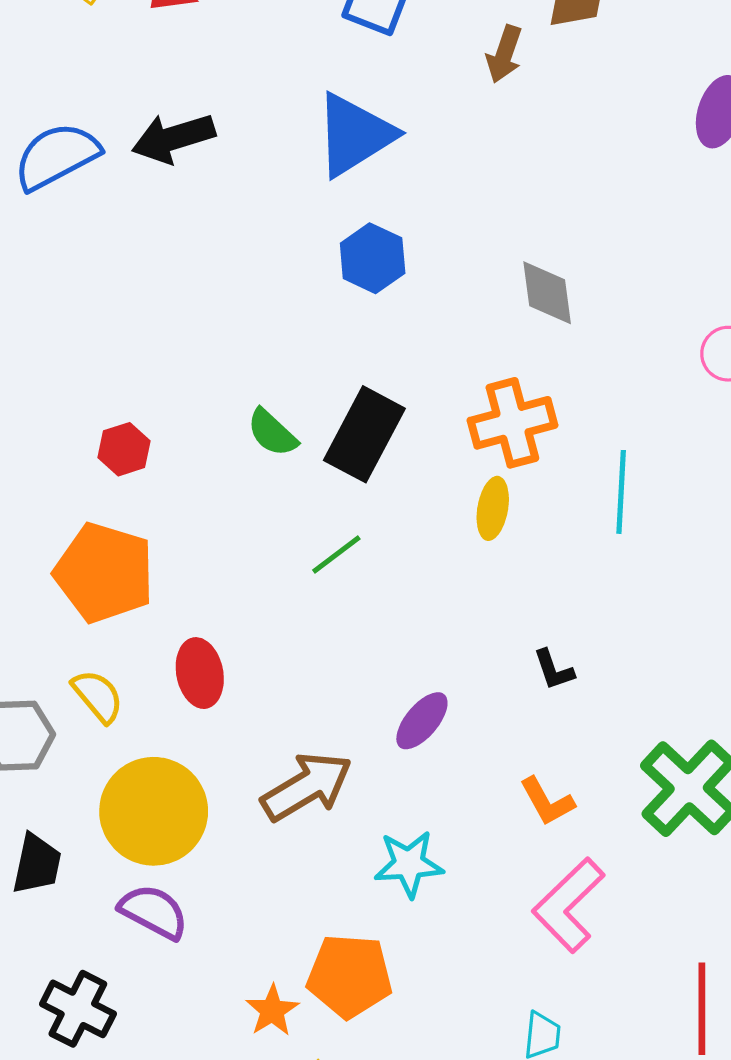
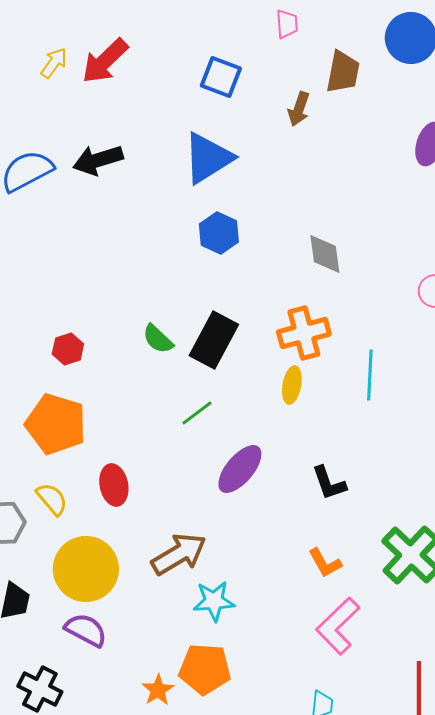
black L-shape: (554, 670) -> (329, 483), size x1.4
purple ellipse: (422, 721) -> (240, 469), moved, size x1.4
cyan star: (409, 864) -> (214, 601), moved

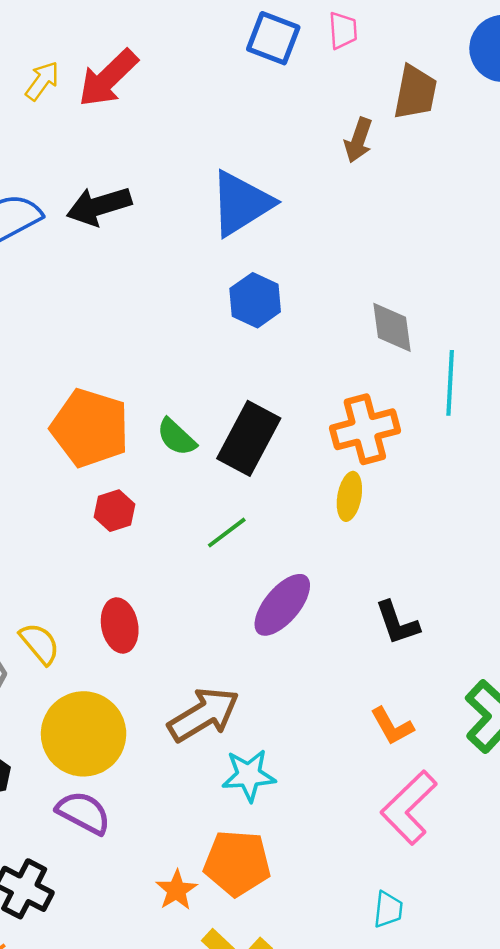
blue square: (221, 77) -> (273, 38), moved
red hexagon: (68, 349) -> (114, 511), moved
cyan line: (370, 375) -> (450, 383), moved
orange pentagon: (56, 424) -> (90, 428), moved

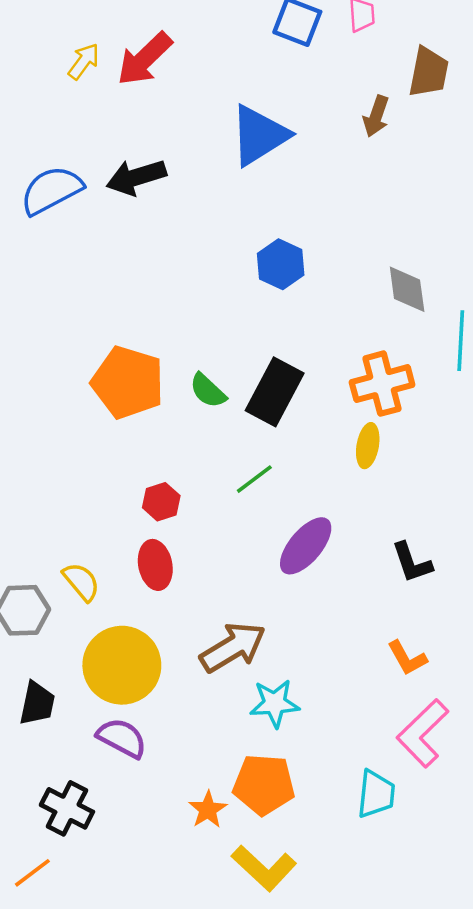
blue triangle: (241, 203) -> (259, 135), moved
red hexagon: (114, 511) -> (161, 502), moved
cyan trapezoid: (388, 909) -> (376, 794), moved, size x1.4

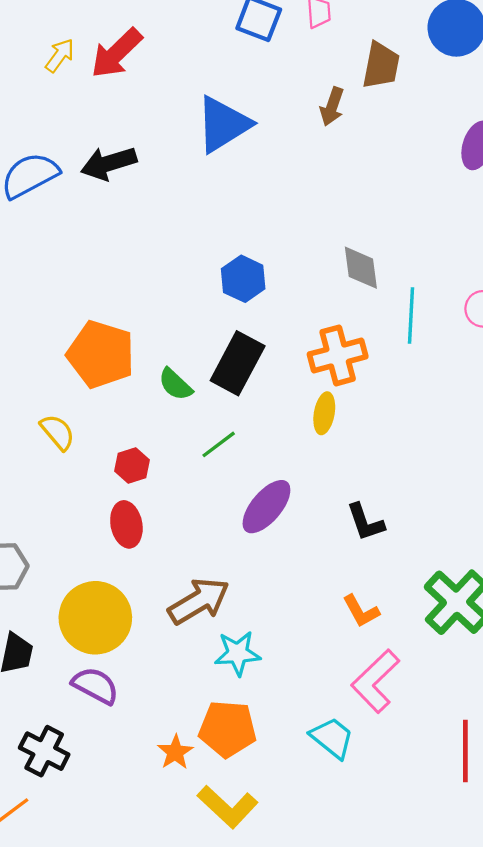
blue hexagon: (281, 264) -> (243, 279), moved
green semicircle: (208, 391) -> (175, 384), moved
yellow semicircle: (81, 582) -> (58, 432), moved
cyan trapezoid: (376, 794) -> (332, 738), turned -57

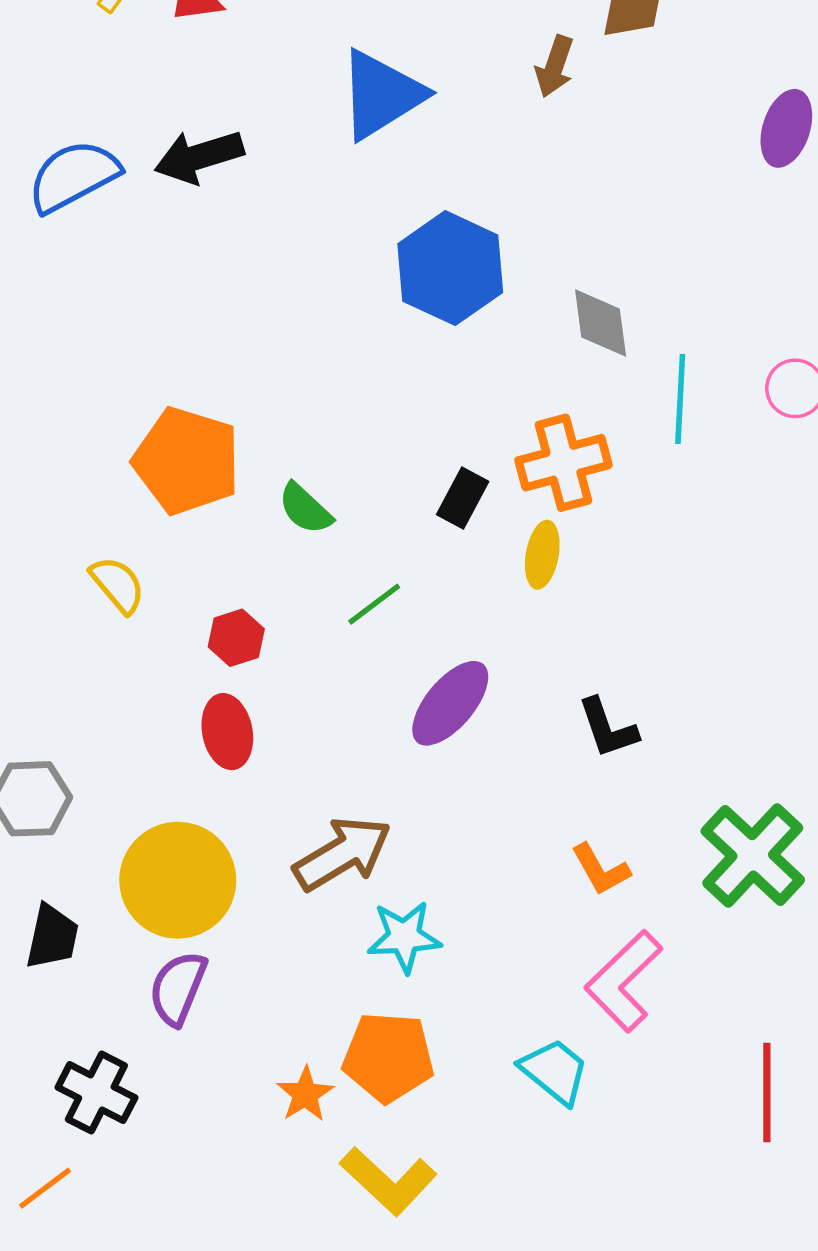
blue hexagon: (243, 279) -> (450, 268), moved, size x1.5
black rectangle: (238, 363) -> (463, 498), moved, size x0.6
purple semicircle: (95, 686) -> (178, 988), turned -96

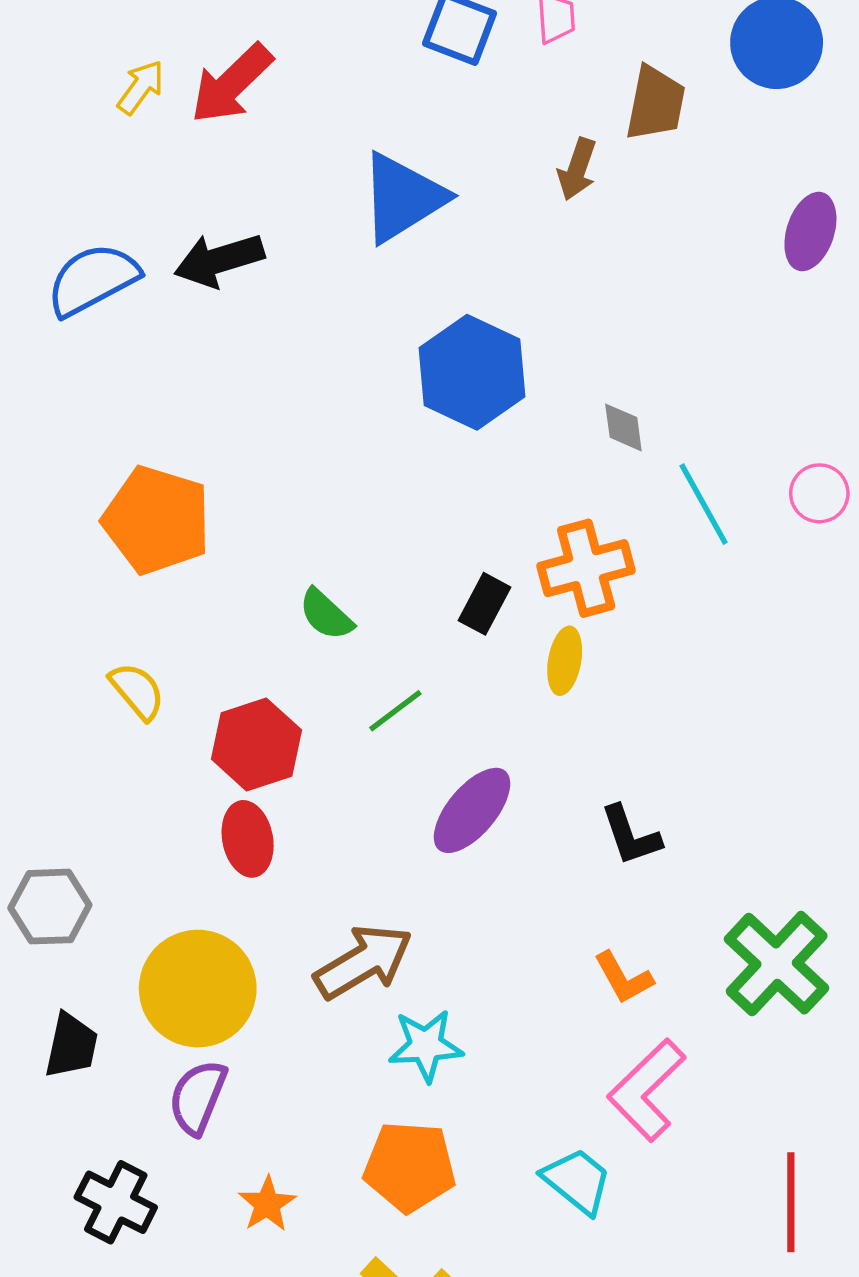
gray diamond: (601, 323) -> (623, 427), size x0.7
cyan line: (680, 399) -> (704, 504), turned -32
orange pentagon: (187, 461) -> (157, 520), moved
red hexagon: (236, 638) -> (256, 744), size x1.6
orange star: (305, 1094) -> (267, 1204), moved

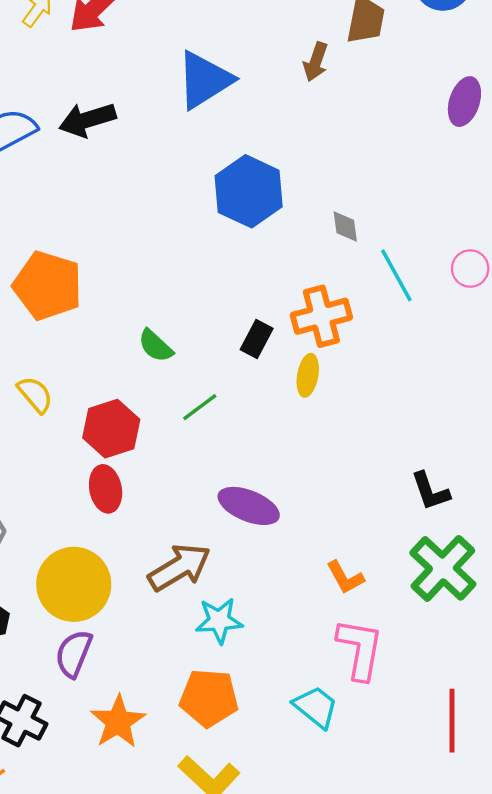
purple ellipse: (472, 810) -> (249, 506), moved, turned 72
black L-shape: (631, 835) -> (430, 491), moved
pink L-shape: (647, 1090) -> (360, 649), turned 144
orange star: (267, 1204) -> (118, 722), size x1.5

